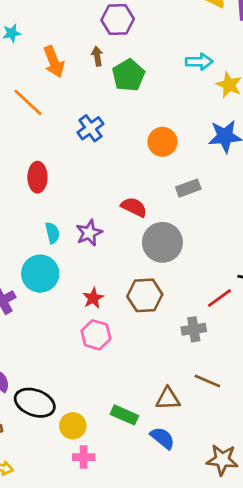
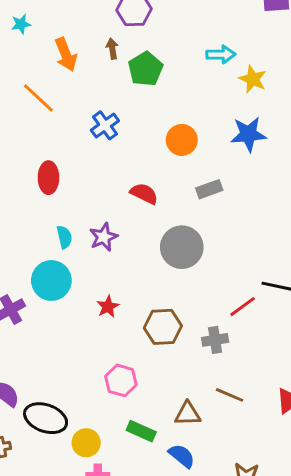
red semicircle: (134, 207) -> (144, 194), moved
brown hexagon: (145, 295) -> (163, 327), moved
pink hexagon: (96, 335) -> (121, 380), moved

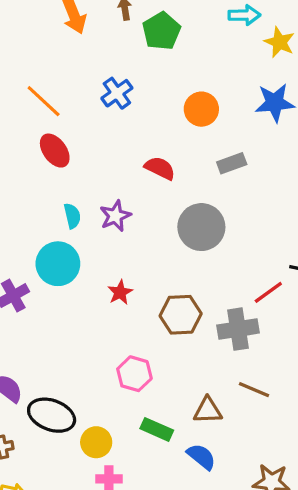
orange line: (38, 98) -> (44, 101), moved
red ellipse: (48, 178) -> (55, 151), turned -36
gray cross: (215, 340) -> (238, 329), size x1.4

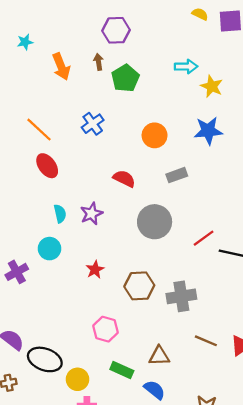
cyan circle: (58, 264) -> (49, 249), size x0.7
red line: (268, 292) -> (204, 238), moved
brown line: (254, 390) -> (206, 341), moved

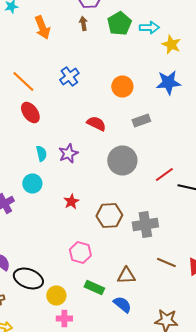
brown arrow: (98, 62) -> (83, 24), moved
green pentagon: (125, 78) -> (119, 24), moved

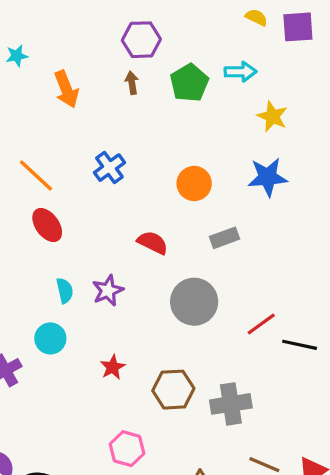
cyan arrow: (149, 28) -> (240, 72), moved

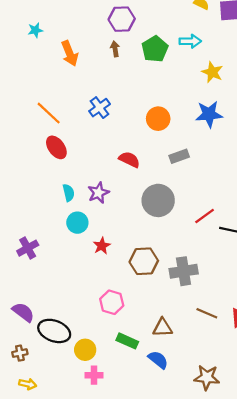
cyan circle: (50, 338) -> (77, 223), moved

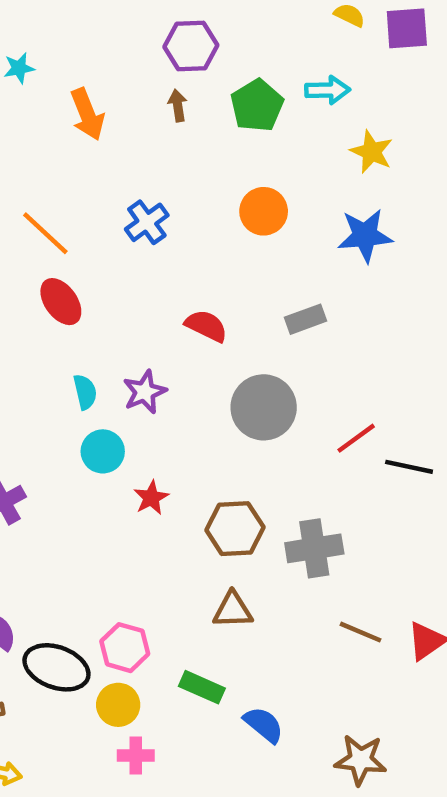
orange circle: (158, 119) -> (264, 211), moved
pink hexagon: (112, 302) -> (125, 648), moved
brown triangle: (163, 328) -> (233, 610), moved

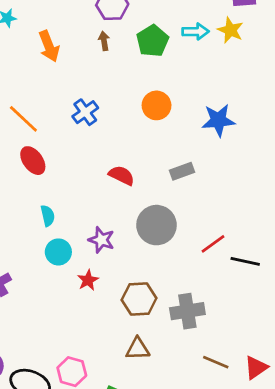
yellow star: (372, 152) -> (230, 30), moved
purple star: (145, 392) -> (101, 240), moved, turned -30

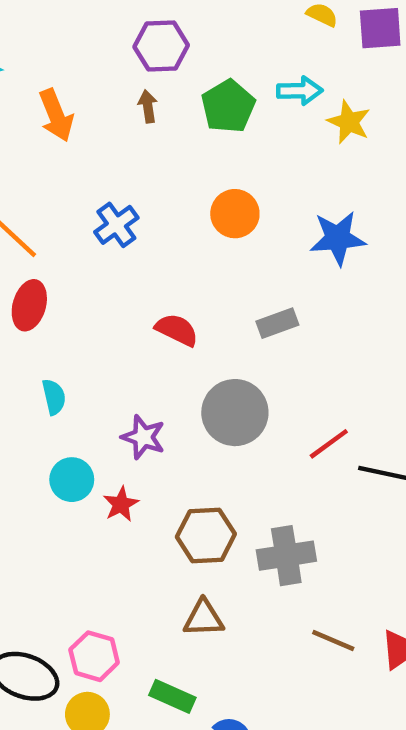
yellow star: (230, 30) -> (349, 122), moved
red ellipse: (33, 161) -> (29, 305), turned 52
cyan circle: (58, 252) -> (72, 480), moved

